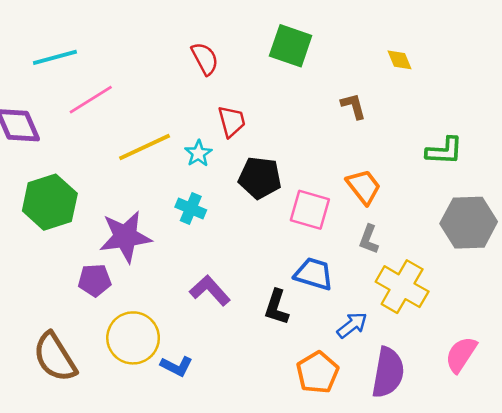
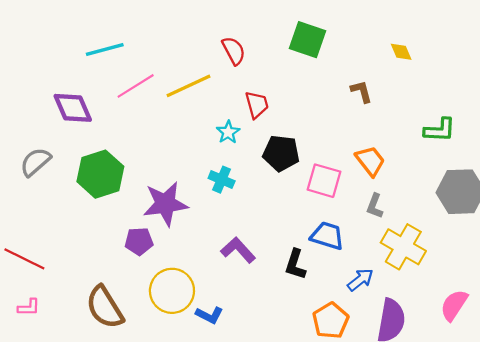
yellow line: (145, 147) -> (189, 86), moved

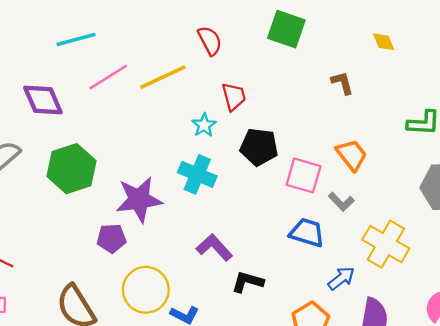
cyan cross: (222, 180) -> (197, 174), size x1.4
gray L-shape: (375, 206) -> (341, 202), moved, turned -65
black L-shape: (295, 264) -> (248, 282), moved, turned 88

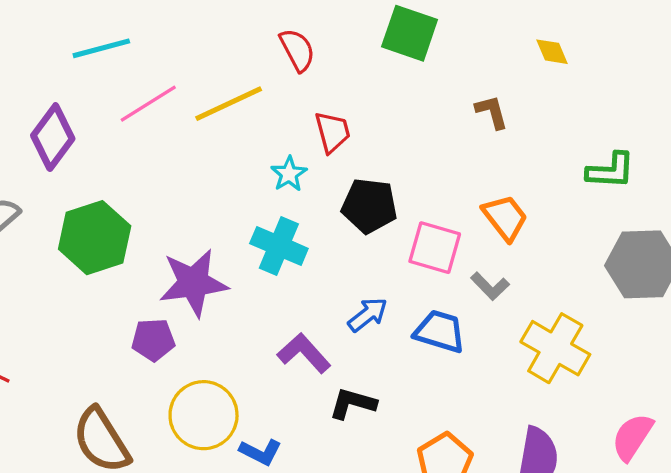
purple diamond: (43, 100) -> (53, 137), turned 60
blue arrow: (341, 278) -> (368, 315), moved

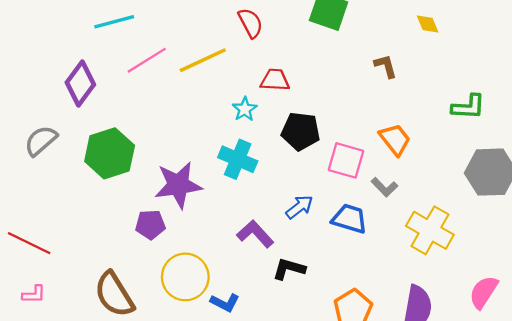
red trapezoid: (333, 132) -> (275, 80), turned -72

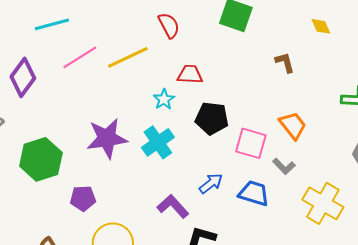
green hexagon: (110, 153) -> (41, 159), moved
cyan cross: (238, 159) -> (158, 142), turned 32
purple star: (178, 185) -> (107, 138), moved

